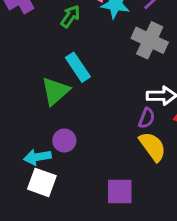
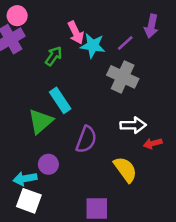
purple semicircle: (147, 118) -> (86, 139), moved, size x1.5

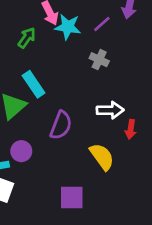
gray cross: (123, 77) -> (99, 60), size x0.6
red arrow: (153, 143) -> (131, 129), turned -66

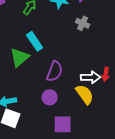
white arrow: (110, 110) -> (91, 77), moved
purple circle: (21, 151) -> (50, 97), moved

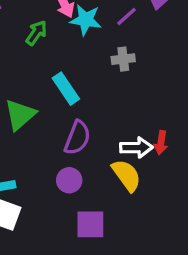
gray cross: (83, 23) -> (123, 59), turned -32
cyan rectangle: (35, 41) -> (66, 89), moved

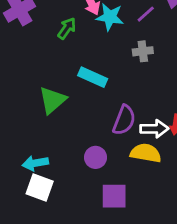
cyan rectangle: (66, 89) -> (93, 77), turned -32
purple semicircle: (77, 138) -> (124, 120), moved
yellow semicircle: (127, 175) -> (146, 153), turned -44

